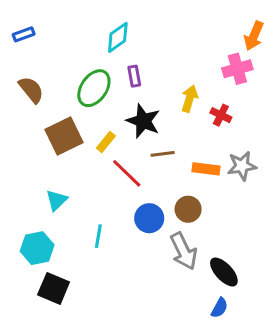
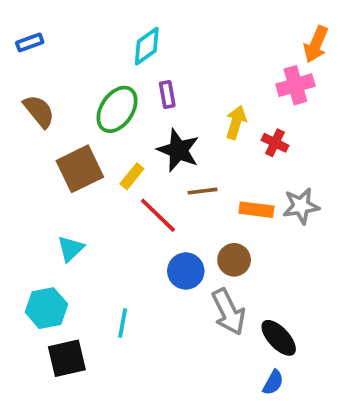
cyan line: (98, 236) -> (123, 323), moved
black square: (54, 288) -> (67, 358), turned -36

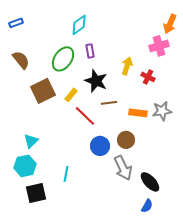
cyan triangle: (71, 249) -> (31, 141), moved

